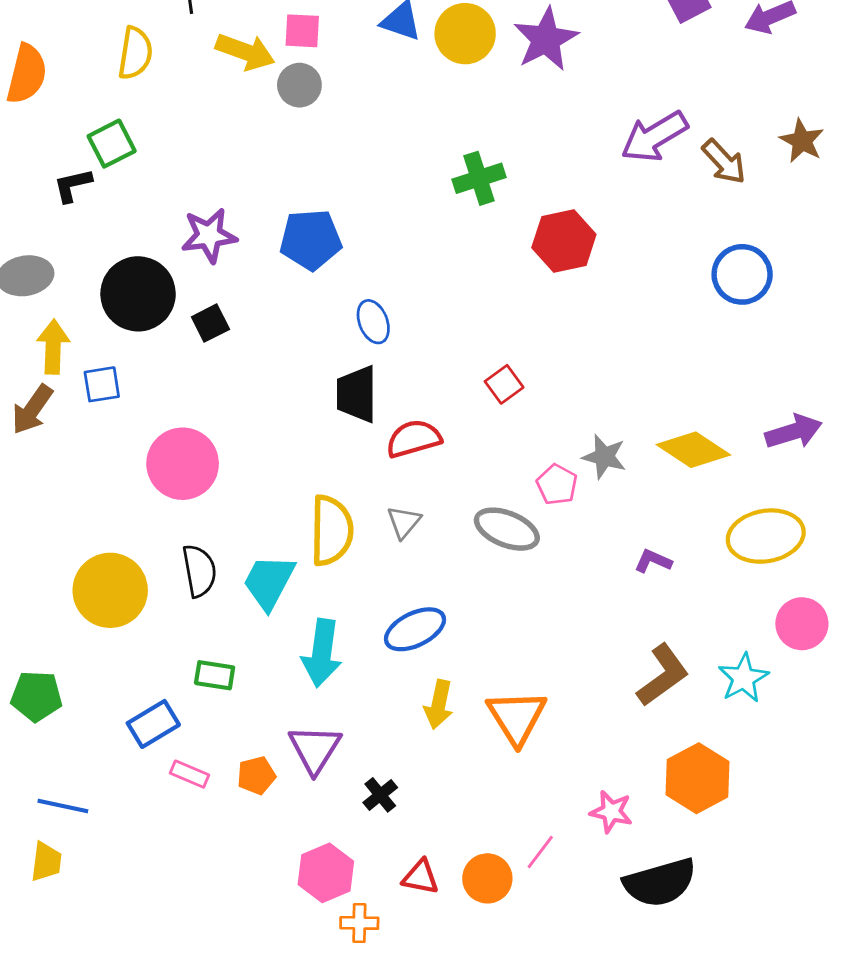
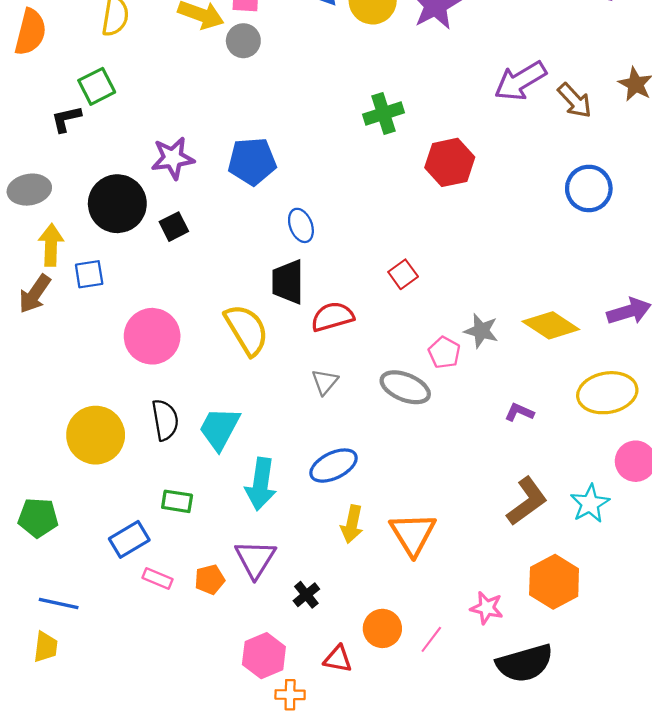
yellow semicircle: (331, 530) -> (247, 330), moved, turned -32
orange circle: (487, 878) -> (382, 628), moved

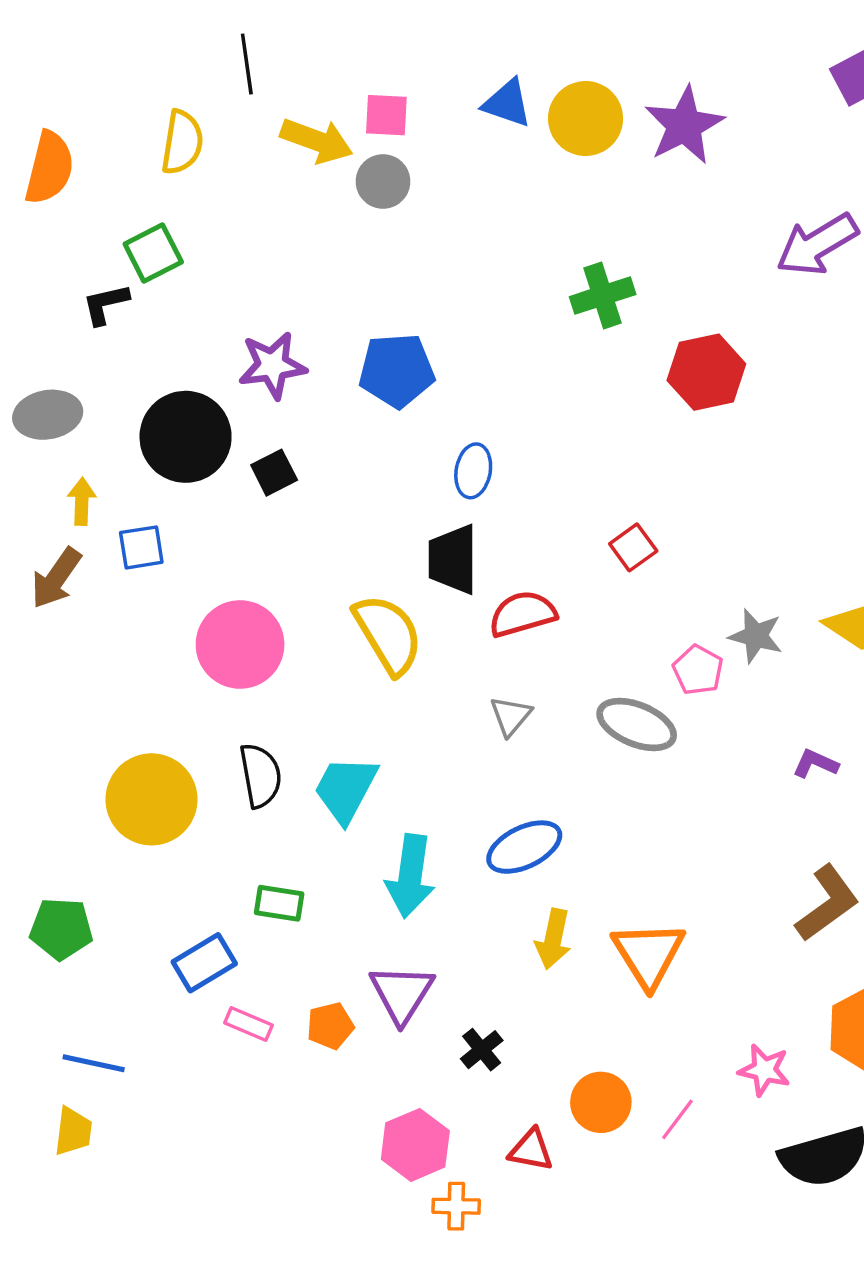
blue ellipse: (301, 225) -> (473, 471), turned 32
yellow arrow: (51, 245) -> (82, 501), size x0.7

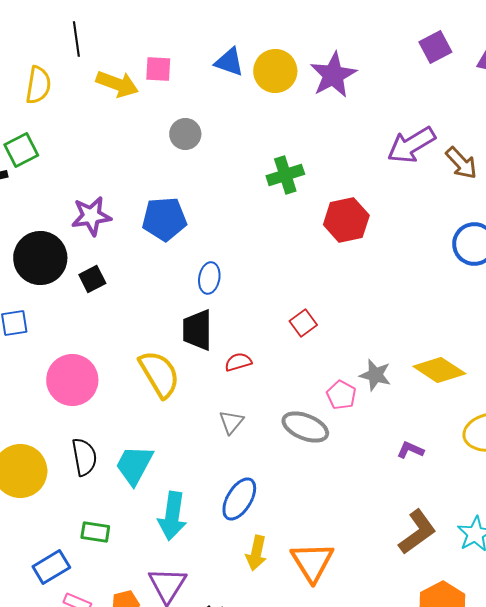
gray circle: (383, 181) -> (185, 134), moved
red semicircle: (523, 614) -> (238, 362), size x0.7
blue ellipse: (524, 847) -> (239, 499), turned -33

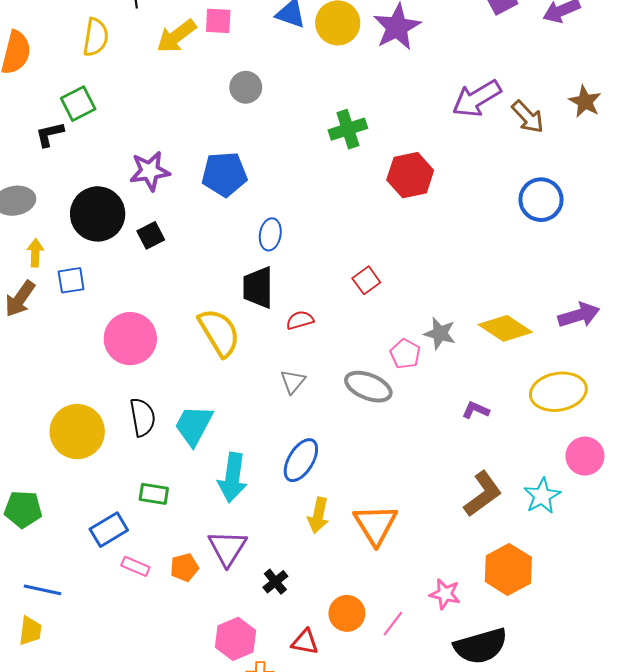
yellow arrow: (117, 84) -> (176, 36), turned 123

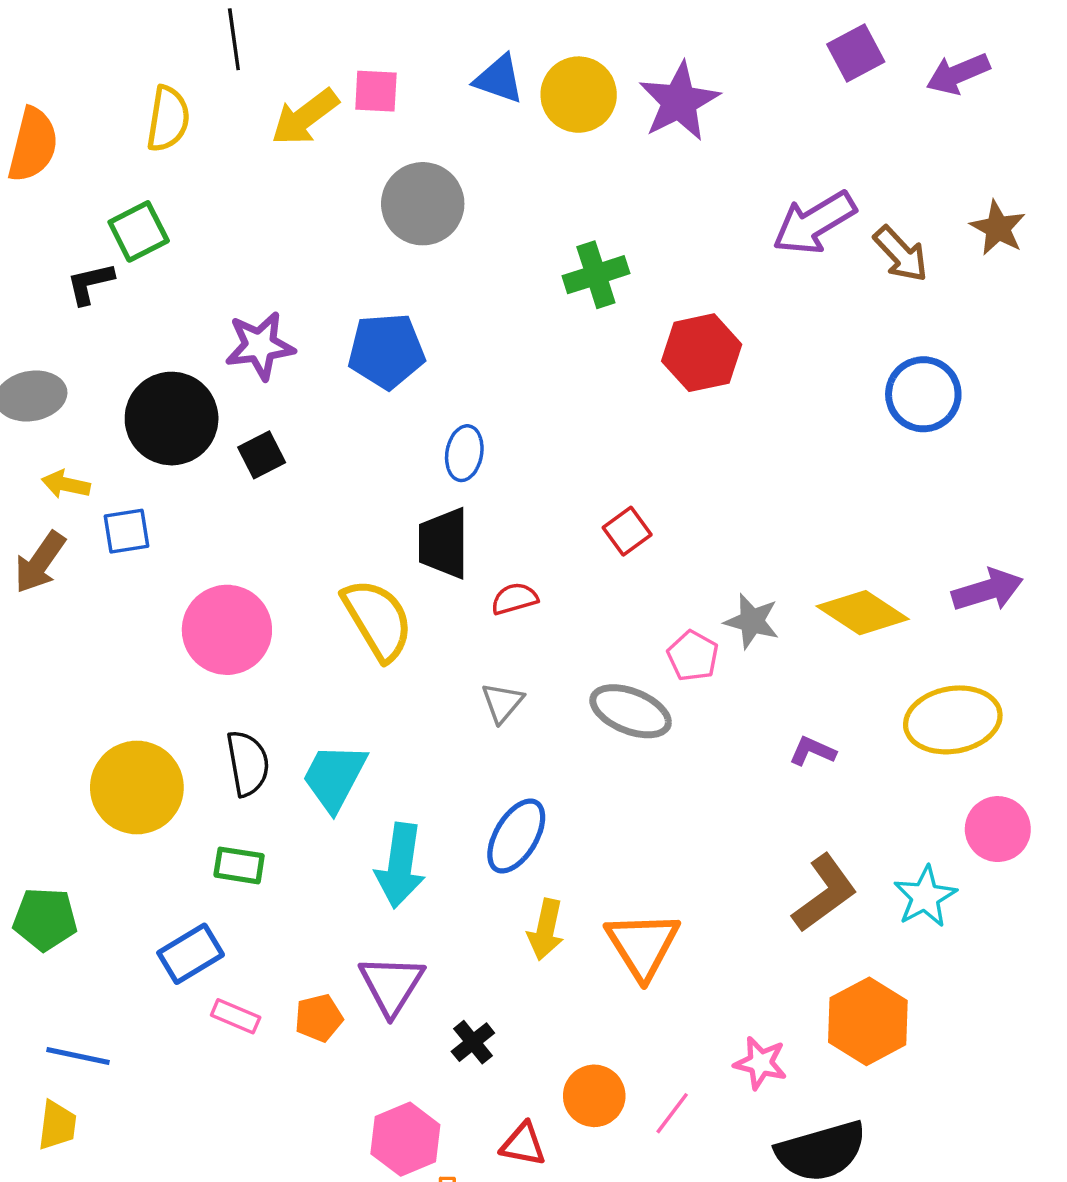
gray circle: (246, 87) -> (423, 204), size x1.5
yellow arrow: (35, 253) -> (66, 484), turned -80
green rectangle: (154, 494) -> (239, 865), moved

